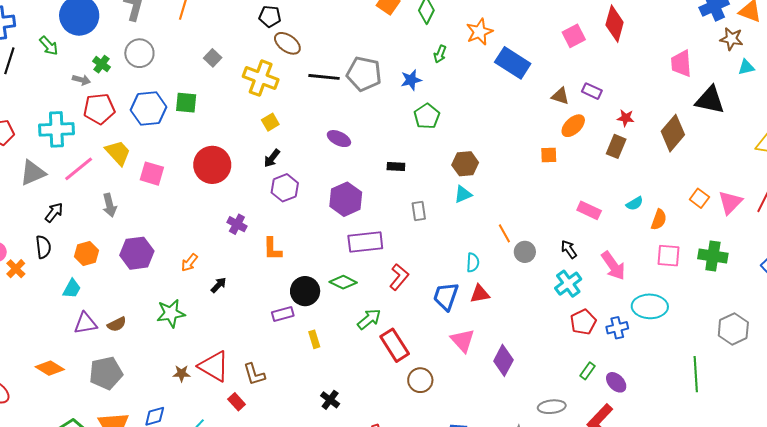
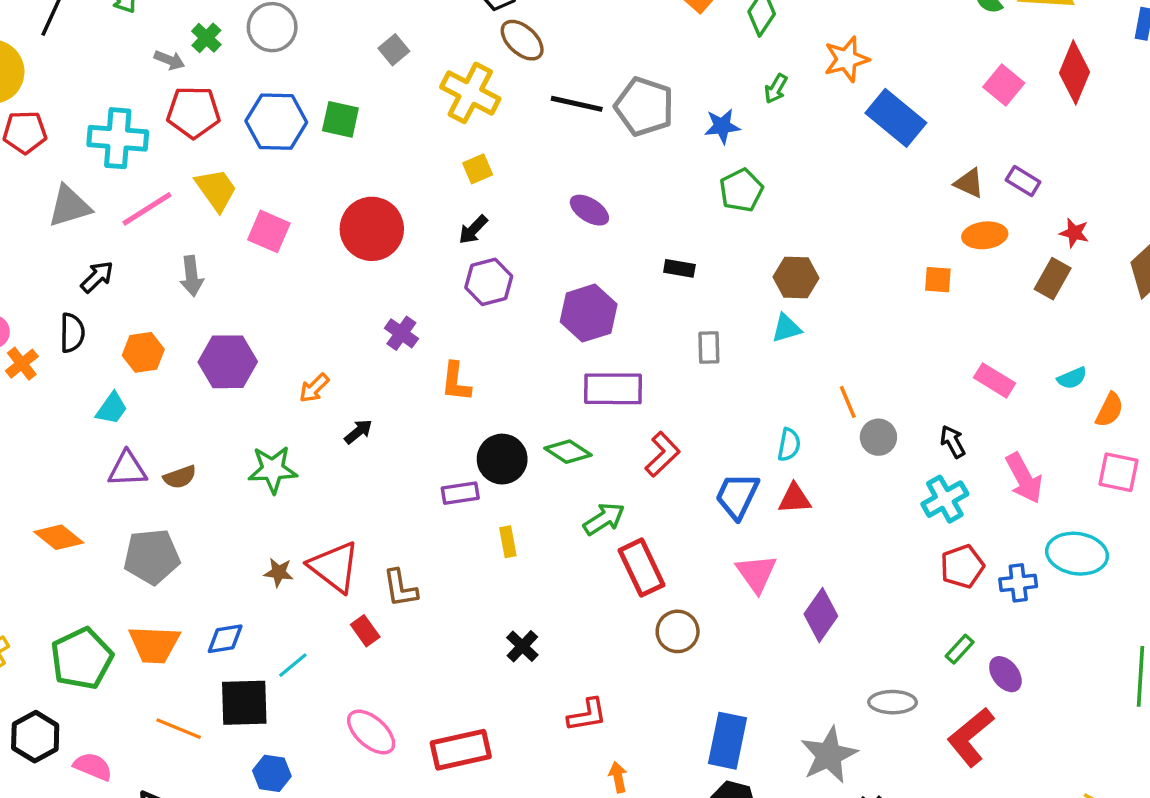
pink square: (574, 36) -> (1004, 85), turned -30
orange ellipse: (573, 126) -> (985, 235), turned 30

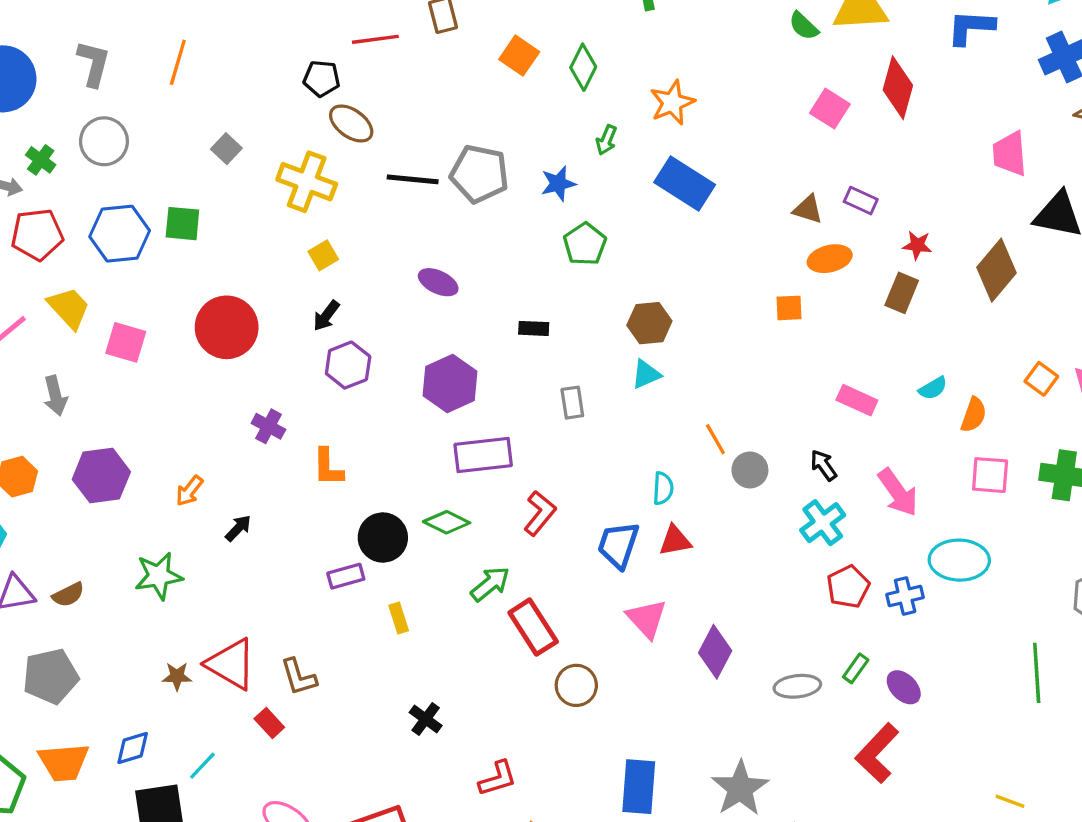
blue rectangle: (896, 118) -> (685, 184), moved
gray ellipse: (893, 702) -> (797, 686), moved

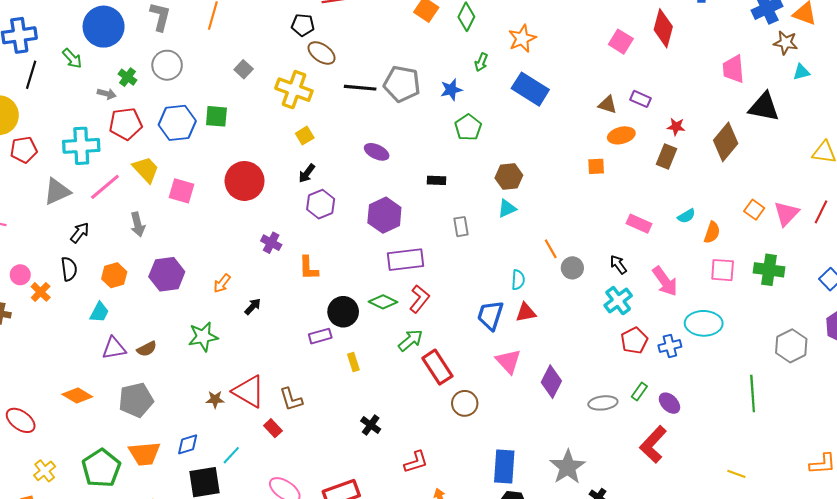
red L-shape: (540, 513) -> (419, 299), moved

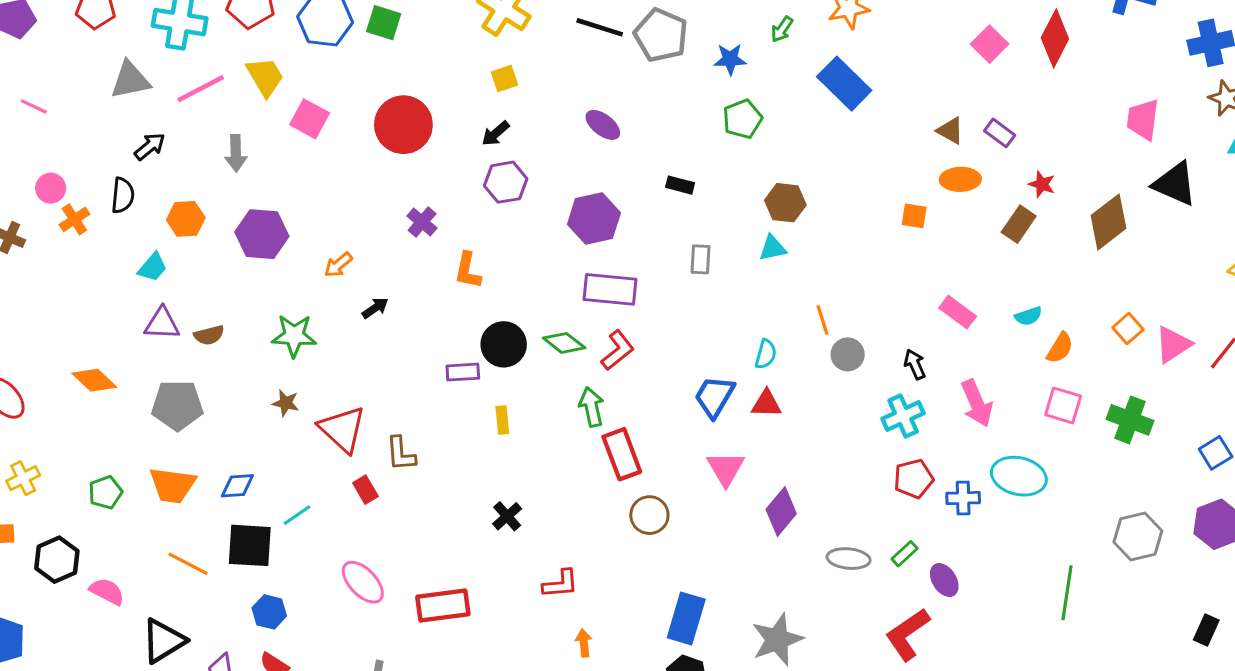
green arrow: (410, 340) -> (591, 407), turned -75
brown star: (215, 399) -> (286, 403), moved
green pentagon: (101, 468) -> (106, 492), size x0.6

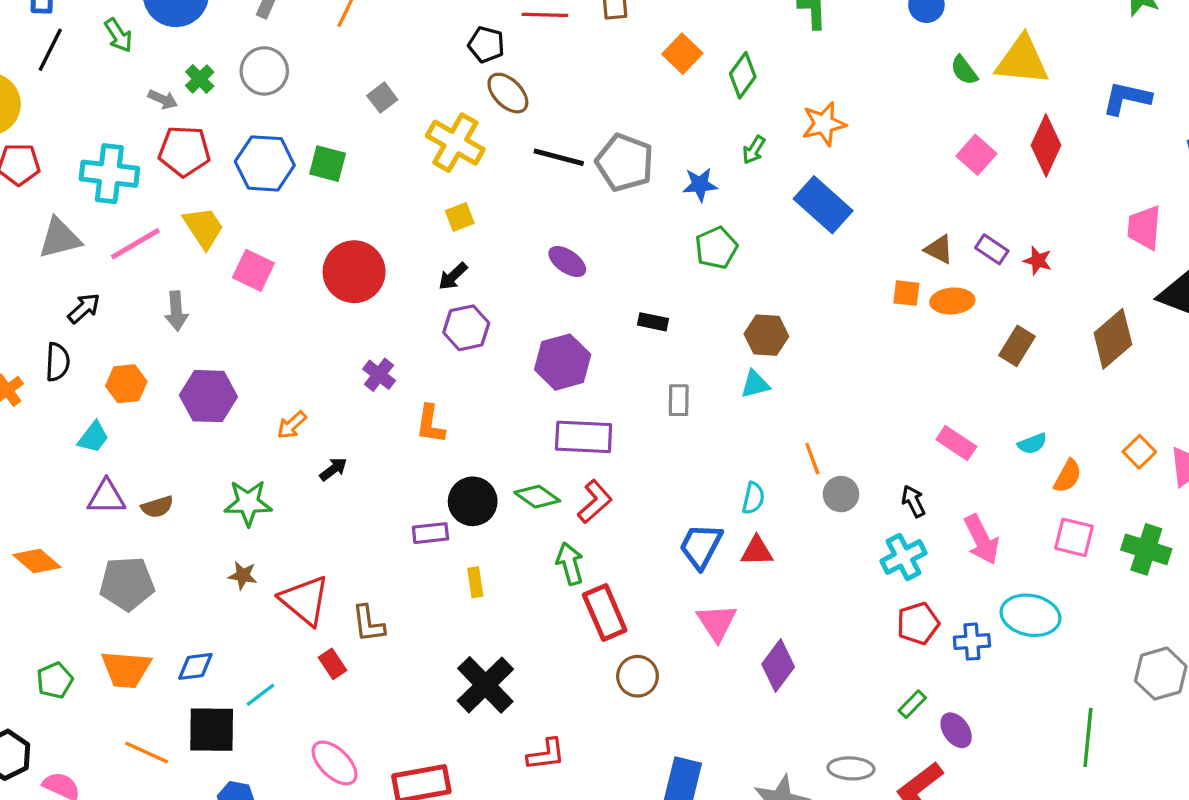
red star: (1042, 184) -> (1038, 261), moved
orange square: (914, 216) -> (906, 293), moved
black cross: (507, 516) -> (485, 685), size x1.8
gray ellipse: (849, 559) -> (851, 768), moved

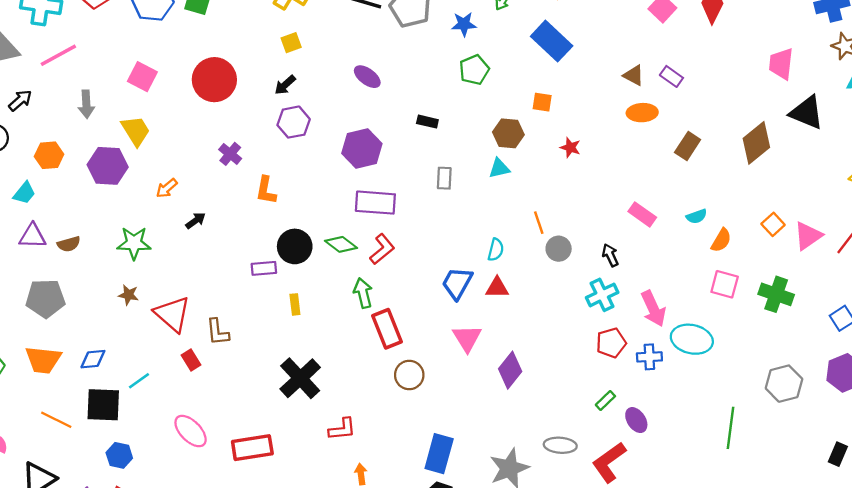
yellow trapezoid: (204, 228) -> (136, 131), moved
red star: (1038, 261) -> (570, 148), moved
orange square: (906, 293) -> (542, 102), moved
pink arrow: (982, 540) -> (653, 309), moved

